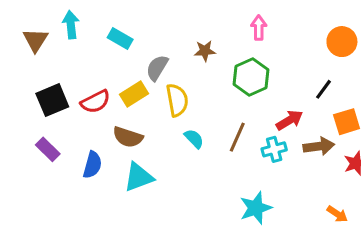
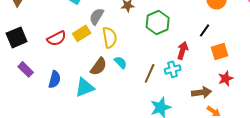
black square: (52, 100) -> (17, 37), moved
red arrow: (290, 120) -> (183, 50), turned -42
brown semicircle: (128, 137) -> (99, 66), moved, turned -72
brown line: (237, 137) -> (150, 73), moved
brown arrow: (319, 146) -> (202, 92), moved

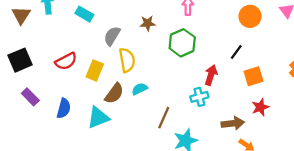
yellow rectangle: (82, 33) -> (95, 70), moved, turned -36
cyan semicircle: (121, 62) -> (140, 89), turned -72
brown line: (150, 73) -> (164, 118), moved

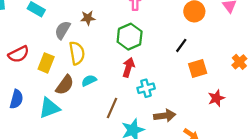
brown star: (148, 23) -> (88, 18), moved
red arrow: (211, 75) -> (128, 67), moved
red star: (260, 107) -> (216, 98), moved
brown arrow: (233, 123) -> (165, 116), moved

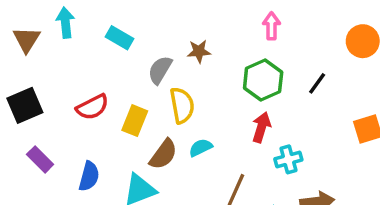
black line: (181, 45) -> (317, 83), moved

